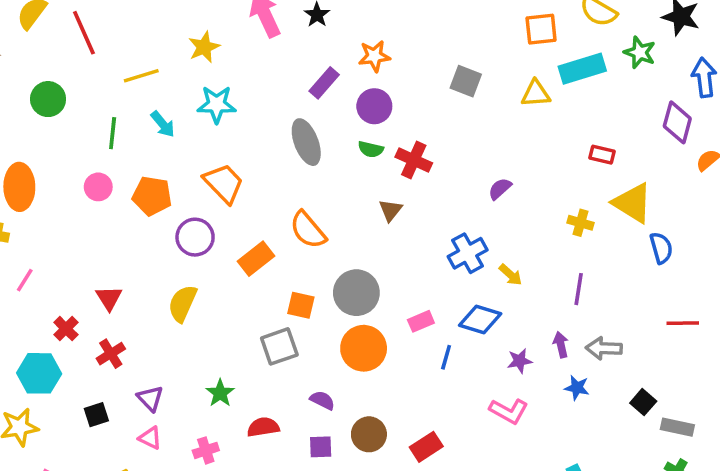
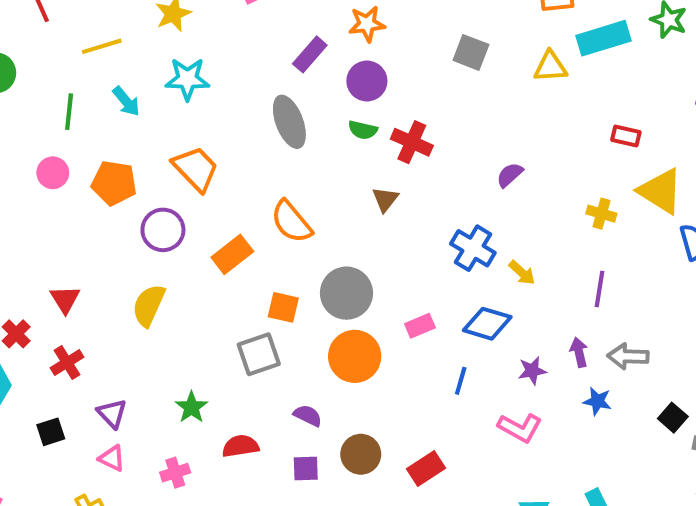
blue cross: (468, 253) -> (473, 248), turned -30
blue line: (446, 357) -> (461, 381), moved

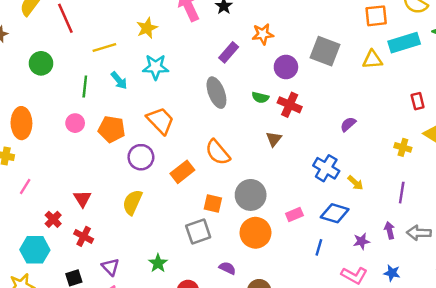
gray square: (471, 52) -> (325, 51), size x1.4
purple circle: (367, 81) -> (286, 67), moved
red rectangle: (626, 136) -> (418, 101), turned 63
red cross: (67, 362) -> (84, 236), turned -30
blue star: (597, 401) -> (392, 273), moved

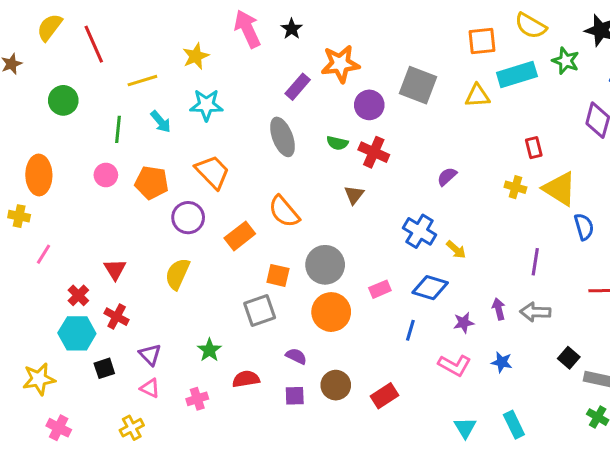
orange star: (263, 34) -> (340, 64), size x1.4
yellow cross: (403, 147) -> (515, 187), moved
purple line: (402, 193) -> (535, 262), moved
cyan hexagon: (35, 250) -> (77, 333), moved

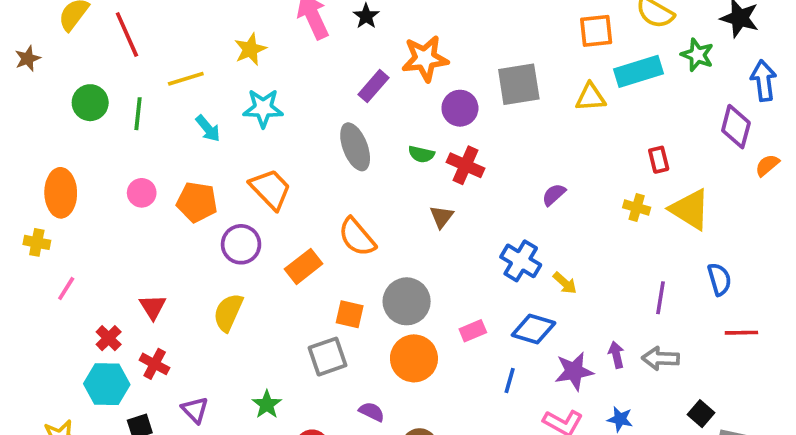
gray square: (418, 85) -> (519, 84), turned -30
green line: (118, 129) -> (138, 114), moved
blue semicircle: (584, 227) -> (719, 279), moved
purple star: (464, 323) -> (574, 371), size x1.5

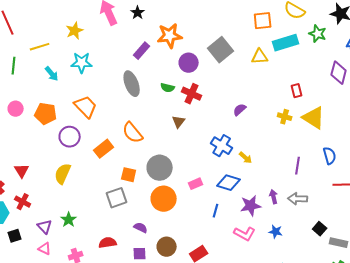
gray square: (519, 84) -> (221, 50), turned -30
green star: (267, 404) -> (69, 220), moved

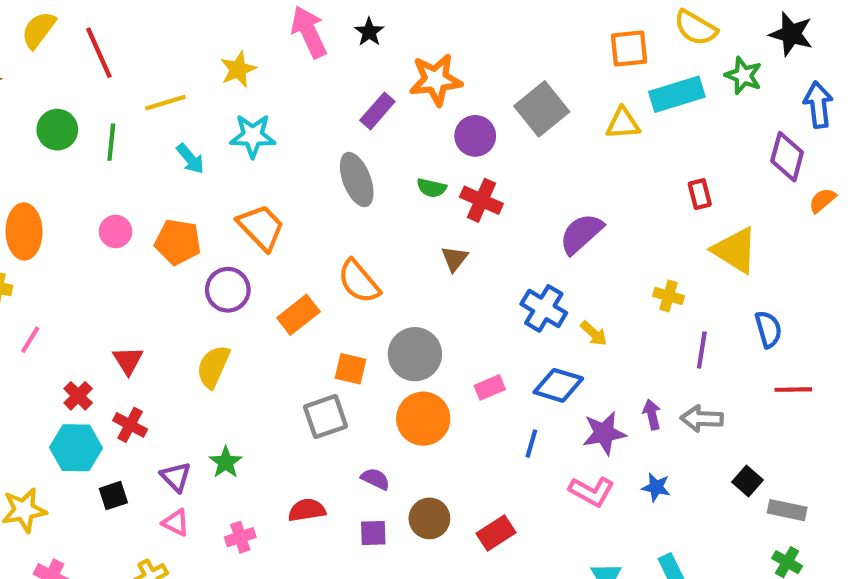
purple semicircle: (240, 110) -> (581, 234), size x1.6
yellow cross: (285, 117) -> (669, 296), moved

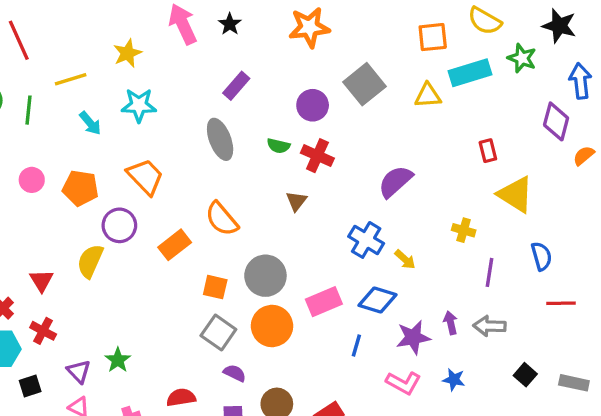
orange star: (436, 80) -> (309, 27), moved
yellow semicircle: (213, 367) -> (90, 261), moved
pink rectangle: (490, 387) -> (324, 302), size x1.5
gray square: (325, 417) -> (218, 332), moved, turned -36
gray rectangle: (787, 510) -> (574, 383), moved

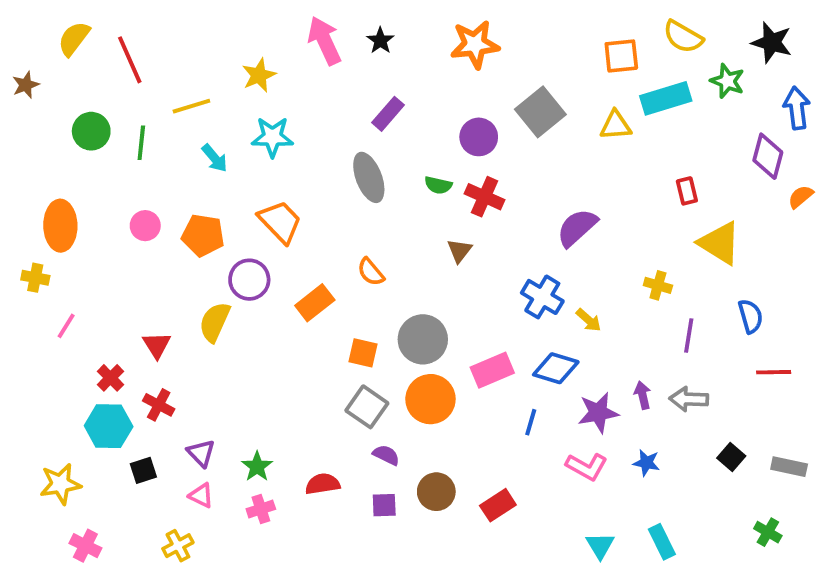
orange semicircle: (222, 219) -> (371, 272), size x0.7
green star: (118, 360) -> (257, 467), moved

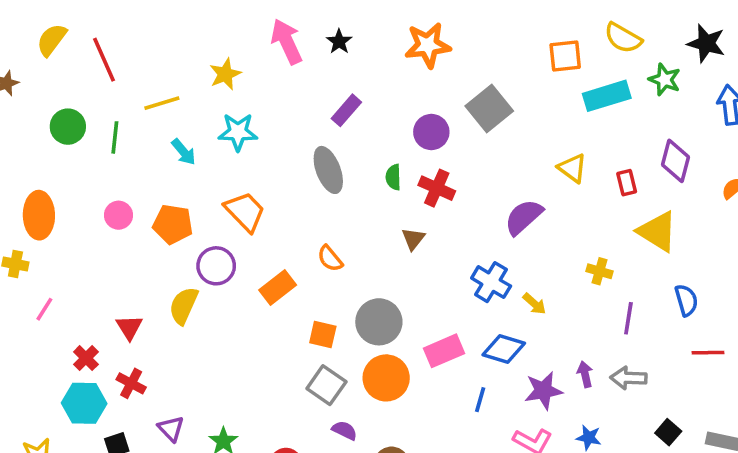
yellow triangle: (616, 125) -> (572, 168), moved, turned 40
purple diamond: (768, 156) -> (675, 161), moved
green semicircle: (438, 185) -> (393, 177), turned 75

